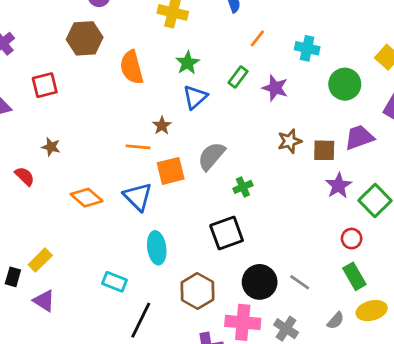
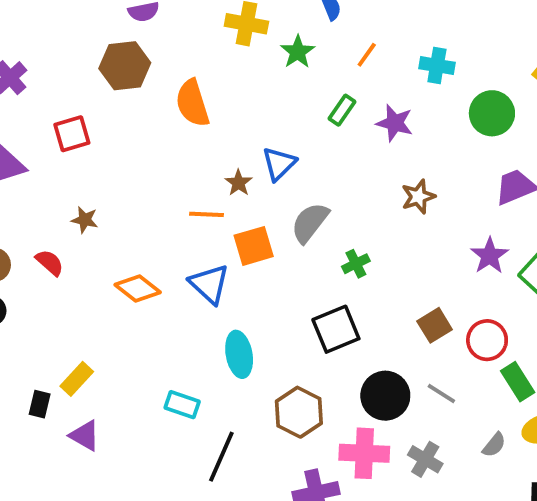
green star: (188, 63) -> (298, 52), moved
blue triangle: (195, 97) -> (279, 164), moved
brown square: (324, 150) -> (435, 325), moved, turned -30
red circle: (352, 239) -> (487, 340), moved, size x1.4

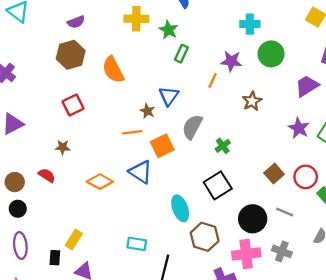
orange line: (367, 55) -> (212, 80), moved
green rectangle: (342, 110) -> (181, 54), moved
green circle: (492, 113) -> (271, 54), moved
red square: (72, 134) -> (73, 105), moved
cyan ellipse: (239, 354) -> (180, 208), moved

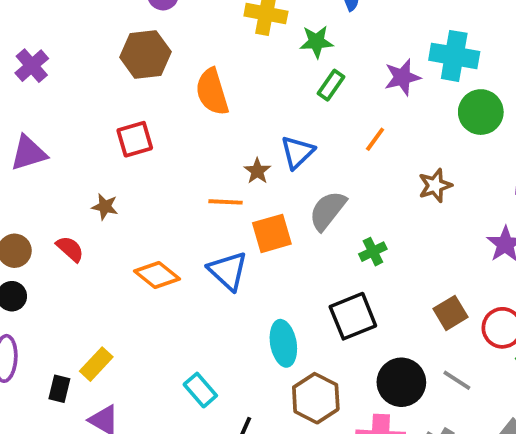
cyan cross: (250, 24) -> (454, 56), size x1.4
green star: (168, 30) -> (316, 42), turned 30
purple star: (231, 61) -> (402, 77), moved, turned -30
cyan rectangle: (137, 244) -> (200, 390), turned 30

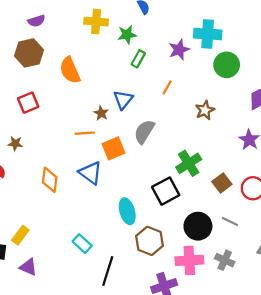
green cross: (373, 252) -> (189, 163), moved, size x1.6
orange diamond: (157, 275) -> (50, 180), turned 65

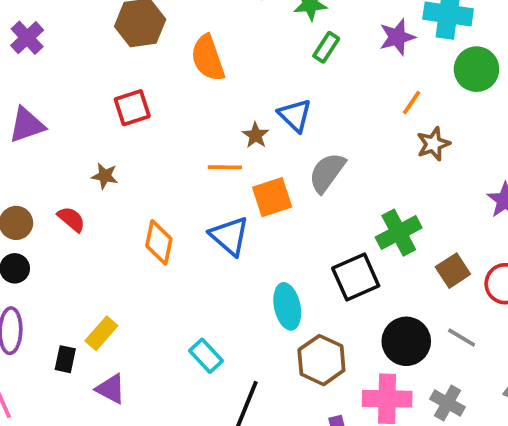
orange line: (167, 87) -> (412, 103), moved
blue triangle: (123, 100) -> (295, 115), turned -30

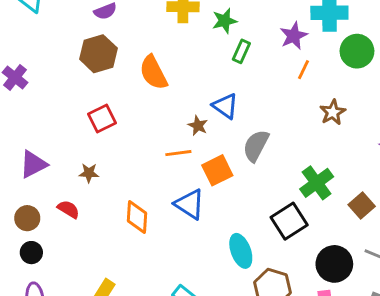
orange line: (412, 103) -> (303, 70), moved
purple triangle: (27, 125) -> (33, 164), moved

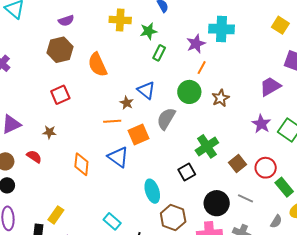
green circle: (357, 51) -> (189, 92), moved
black square: (289, 221) -> (187, 172), size x0.7

